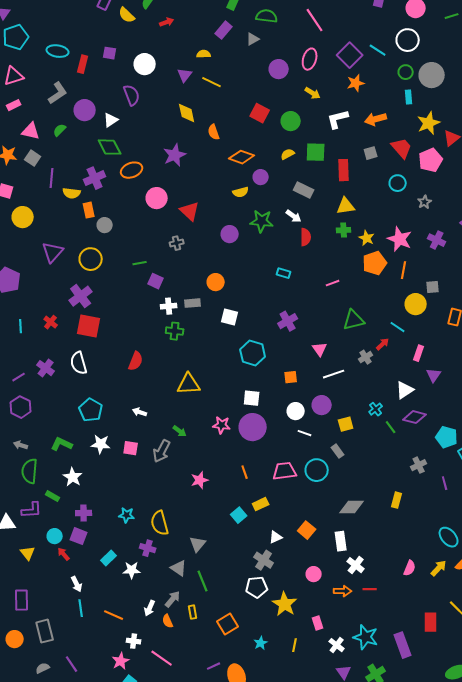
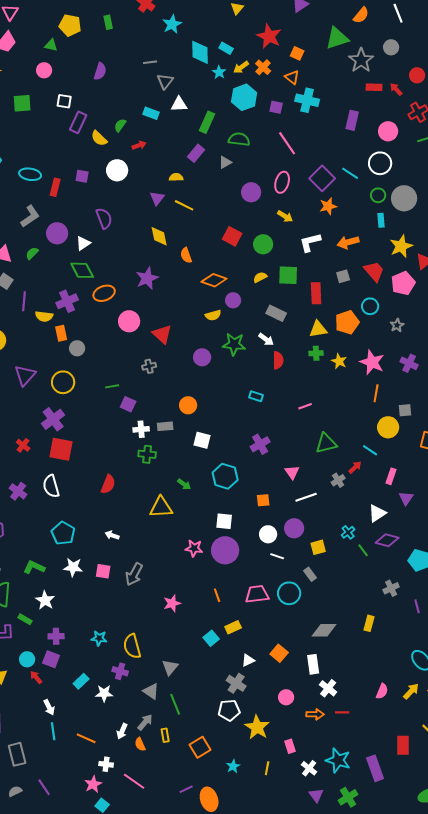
white circle: (145, 64) -> (117, 170), moved
orange pentagon: (375, 263) -> (347, 322), moved
green arrow: (180, 431) -> (184, 484), moved

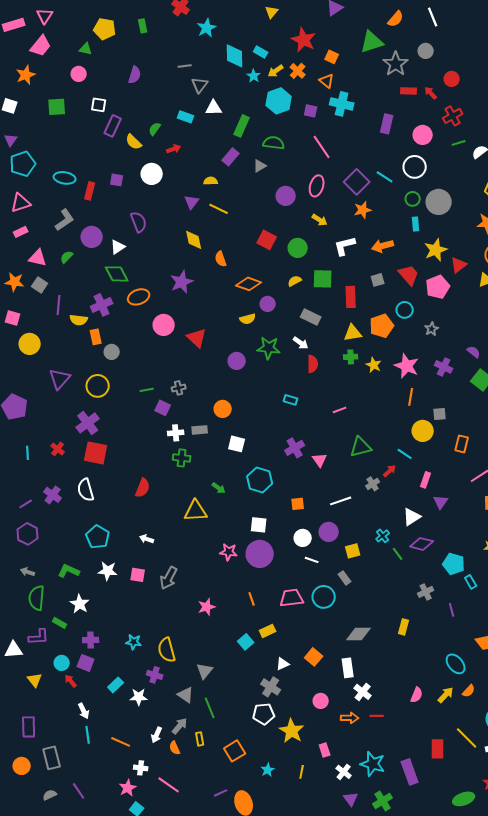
gray cross: (149, 366) -> (179, 388), moved
pink triangle: (292, 472) -> (320, 460), moved

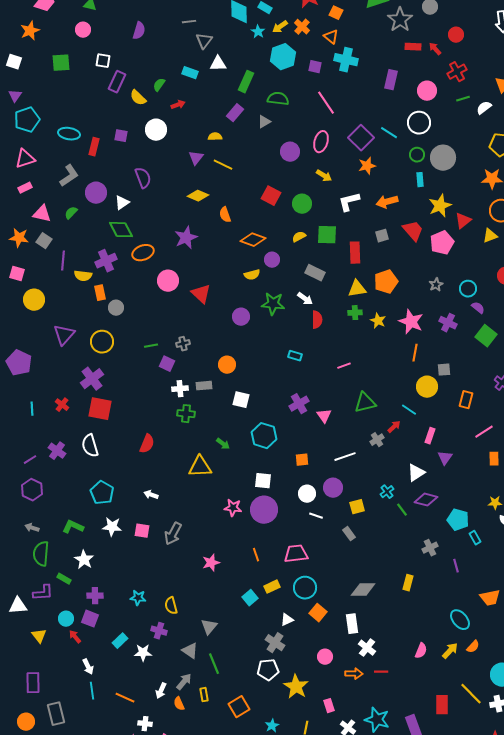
yellow diamond: (194, 240) -> (198, 196), turned -55
cyan circle: (405, 310) -> (468, 289), moved
cyan circle: (324, 597) -> (305, 588), moved
yellow semicircle: (167, 650) -> (171, 606), size x0.7

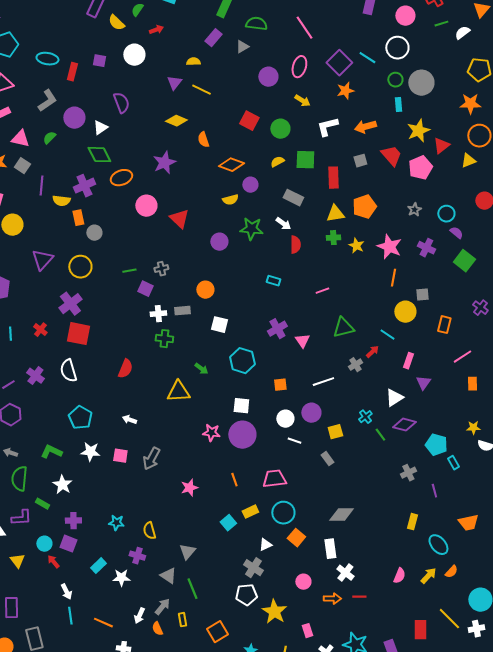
yellow rectangle: (408, 583) -> (412, 522), moved

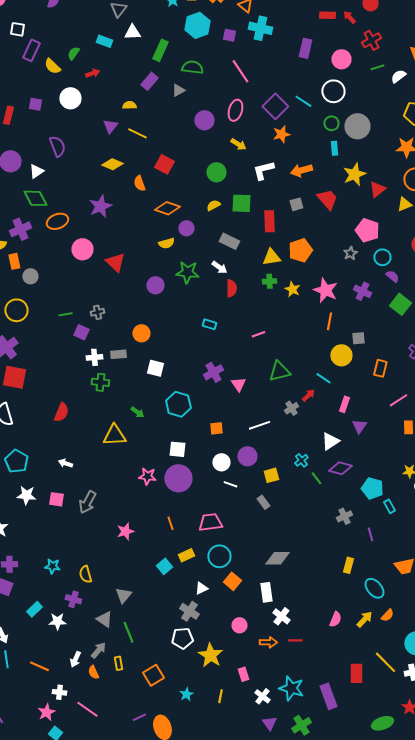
red square: (249, 121) -> (164, 164), moved
pink pentagon: (420, 168) -> (367, 230), moved, turned -30

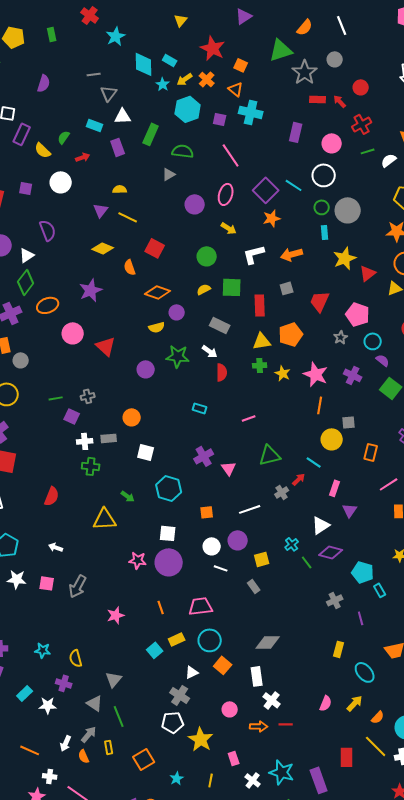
purple rectangle: (149, 81) -> (118, 147), moved, turned -60
green diamond: (35, 198) -> (26, 282), turned 65
red trapezoid: (327, 199) -> (320, 301), moved, turned -115
orange semicircle: (387, 615) -> (378, 717), moved

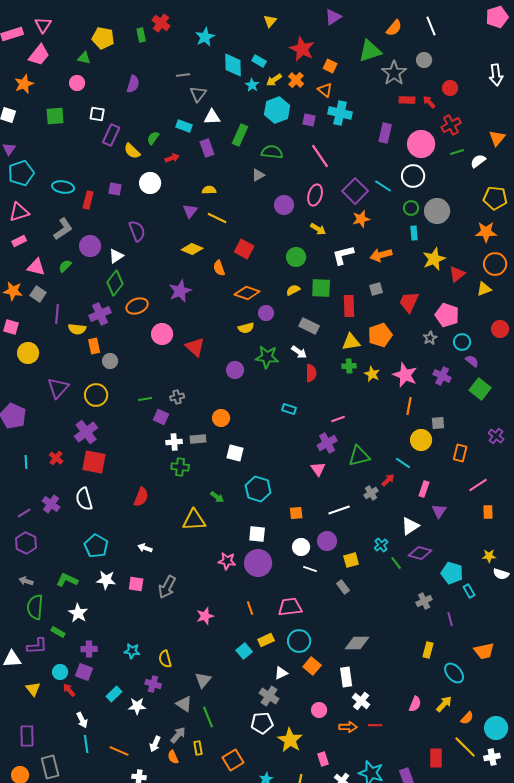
red cross: (90, 15) -> (161, 23), moved
pink circle: (332, 143) -> (421, 144), size x1.4
purple cross: (204, 456) -> (327, 443), moved

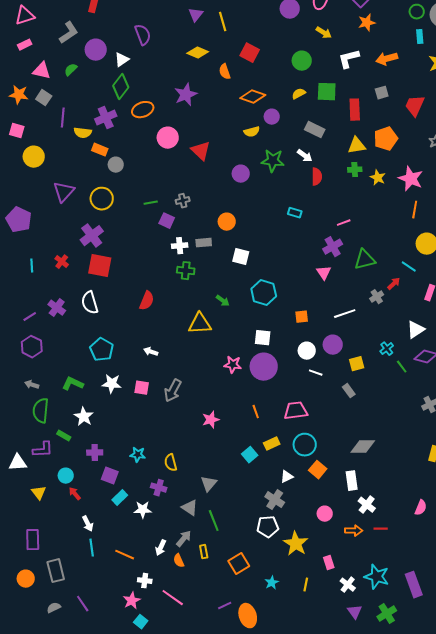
yellow line: (217, 218) -> (223, 22), turned 48
orange rectangle: (94, 346) -> (100, 150), turned -56
purple square: (84, 672) -> (110, 476), moved

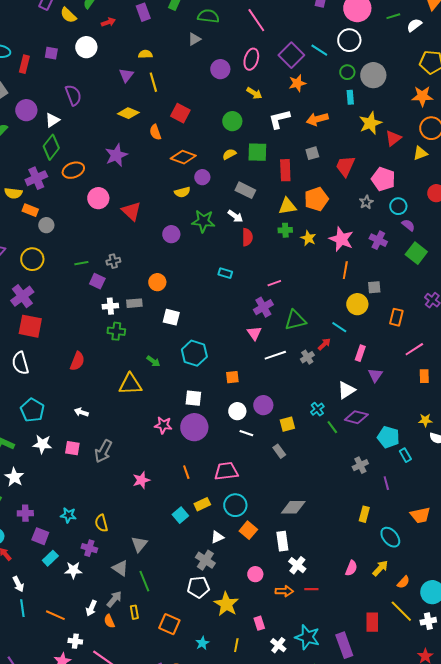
white line: (345, 314) -> (275, 355), moved
orange square: (239, 564) -> (169, 624), turned -35

